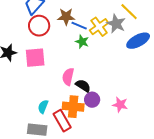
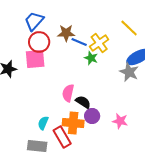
gray star: (116, 24) -> (129, 72), moved
green star: (82, 42) -> (91, 58), moved
pink square: (35, 58) -> (35, 59), moved

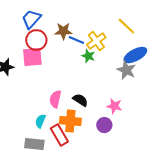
pink semicircle: (68, 93) -> (55, 99), moved
purple circle: (92, 116) -> (104, 125), moved
pink star: (120, 121) -> (114, 106), moved

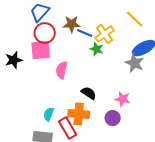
pink semicircle: (55, 99) -> (62, 70), moved

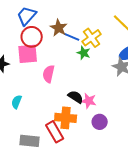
brown star: (72, 24) -> (59, 28), turned 30
pink star: (123, 99) -> (89, 101), moved
cyan semicircle: (49, 114) -> (17, 102), moved

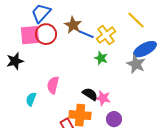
green star: (84, 53) -> (101, 58), moved
pink square: (28, 54) -> (30, 35), moved
pink semicircle: (49, 74) -> (53, 85), moved

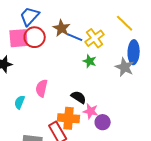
blue ellipse: (145, 49) -> (134, 52), turned -60
pink star: (103, 98) -> (91, 111), moved

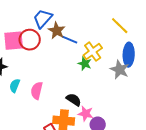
blue trapezoid: (30, 16) -> (43, 19), moved
yellow cross: (95, 38) -> (93, 52), moved
cyan semicircle: (20, 102) -> (15, 86), moved

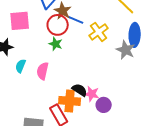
red circle: (30, 40) -> (58, 25), moved
green star: (85, 64) -> (56, 44), moved
black semicircle: (74, 100) -> (80, 90), moved

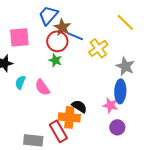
blue ellipse: (135, 35) -> (120, 91), moved
pink semicircle: (43, 71) -> (42, 87), turned -48
pink star: (92, 94) -> (110, 105), moved
purple circle: (104, 105) -> (117, 127), moved

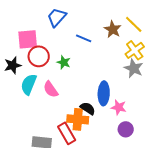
brown star: (62, 27) -> (113, 29), moved
red circle: (57, 41) -> (39, 56), moved
yellow cross: (98, 48) -> (135, 50), moved
cyan semicircle: (20, 82) -> (29, 84), size x1.5
blue ellipse: (120, 91) -> (104, 93), moved

